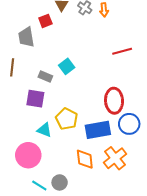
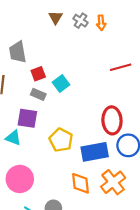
red square: (45, 21) -> (38, 74), moved
cyan triangle: (44, 130) -> (13, 138), moved

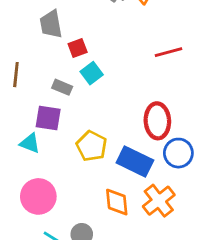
gray trapezoid: (18, 52) -> (51, 24), moved
red square: (38, 74) -> (78, 48), moved
blue rectangle: (95, 152) -> (135, 161), turned 36

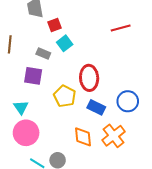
red ellipse: (157, 121) -> (89, 78), moved
cyan triangle: (30, 143) -> (21, 107), moved, turned 35
blue rectangle: (135, 161) -> (96, 107), size x0.7

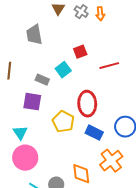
red square: (55, 25) -> (80, 52), moved
red line: (121, 28) -> (109, 66), moved
orange diamond: (83, 137) -> (81, 174), moved

